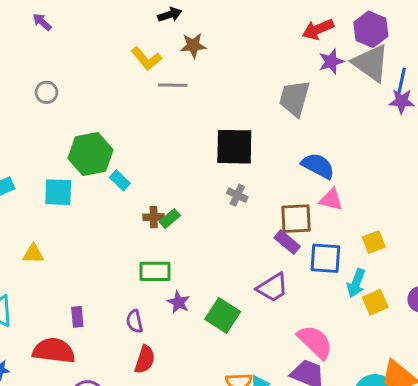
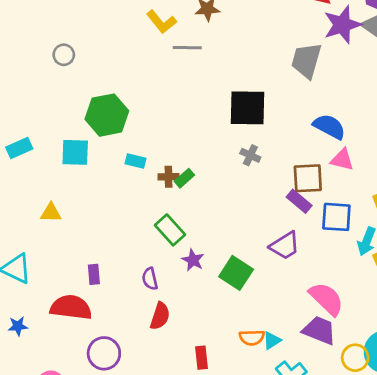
purple star: (331, 62) -> (342, 25), size x1.5
cyan rectangle: (120, 180) -> (136, 161), moved, turned -30
green rectangle: (155, 271) -> (170, 230), turned 48

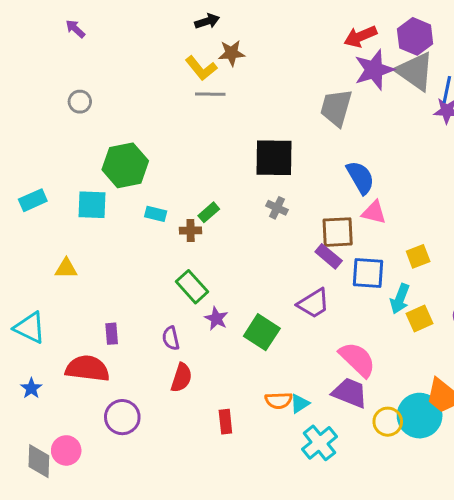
yellow L-shape: (161, 22) -> (201, 68), moved
blue semicircle: (329, 127) -> (360, 177), turned 32
green rectangle: (184, 178) -> (209, 212), moved
blue star: (18, 326) -> (31, 388), turned -30

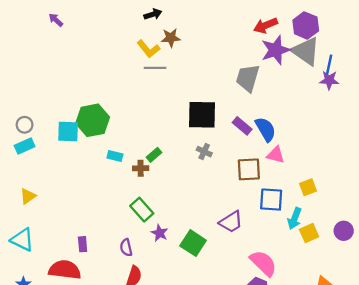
gray circle: (80, 102) -> (25, 125), moved
cyan square: (92, 205) -> (68, 131), moved
purple rectangle: (329, 256) -> (242, 126), moved
yellow triangle: (66, 268) -> (28, 196), moved, turned -36

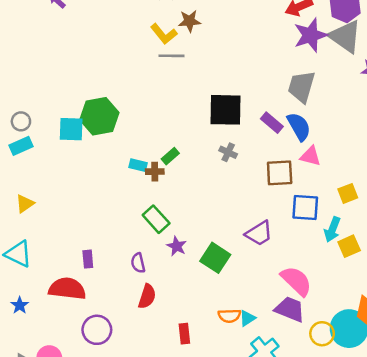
gray trapezoid: (248, 78) -> (301, 87), moved
cyan rectangle: (115, 156) -> (138, 165), moved

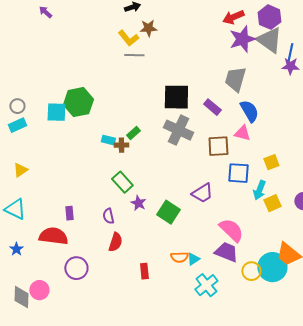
blue semicircle: (299, 127) -> (249, 111), moved
gray cross: (228, 152) -> (178, 130), size x2.0

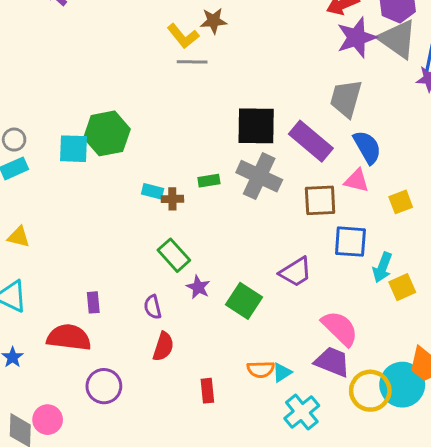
purple rectangle: (212, 107) -> (311, 141), size x1.6
green rectangle: (133, 133) -> (209, 181), moved, turned 32
yellow square: (271, 162) -> (401, 202), moved
yellow triangle: (20, 170) -> (19, 237), turned 49
yellow circle: (251, 271) -> (370, 391), size x1.4

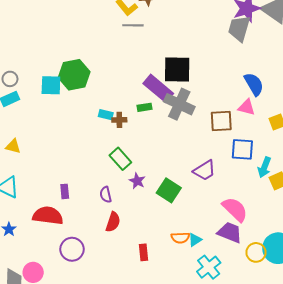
gray trapezoid: (346, 98) -> (239, 28), moved
purple rectangle: (311, 141) -> (158, 88), moved
yellow circle: (370, 391) -> (256, 252), size x0.7

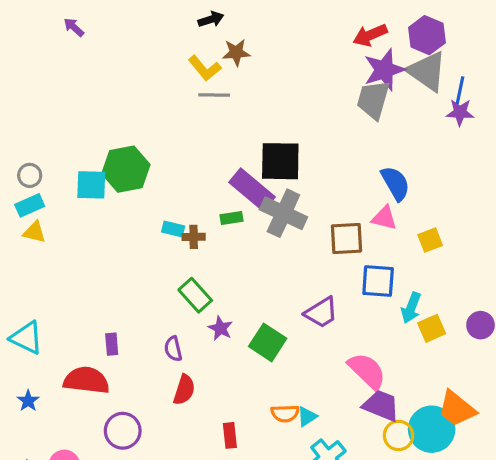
yellow triangle: (13, 146) -> (34, 232), moved
purple trapezoid: (230, 232) -> (381, 406), moved

